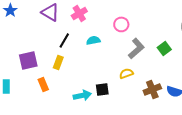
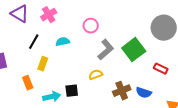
green square: (164, 48) -> (134, 50), size x1.6
yellow rectangle: (58, 62) -> (43, 64), moved
orange rectangle: (43, 84) -> (28, 83), moved

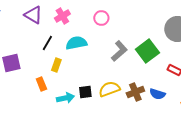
pink circle: (91, 26) -> (101, 18), moved
cyan semicircle: (63, 42) -> (76, 43), size x1.5
yellow semicircle: (96, 75) -> (109, 89), moved, size x1.5

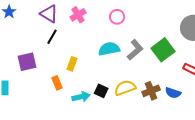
black line: (47, 43) -> (52, 37), moved
cyan semicircle: (76, 43) -> (109, 49), moved
black square: (85, 92) -> (101, 91), turned 32

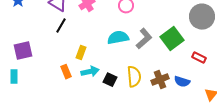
purple square: (27, 62) -> (23, 51), moved
yellow semicircle: (125, 88) -> (134, 77), turned 105
cyan arrow: (81, 97) -> (90, 72), moved

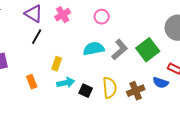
orange rectangle: (66, 72) -> (32, 82), moved
blue semicircle: (182, 82) -> (161, 83), moved

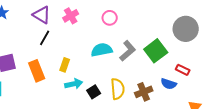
orange rectangle: (32, 82) -> (37, 71), moved, size x1.5
black square: (86, 91) -> (94, 92), turned 32

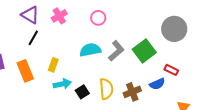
blue semicircle: (169, 84) -> (157, 84), turned -42

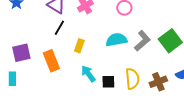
yellow rectangle: (53, 65) -> (79, 46), moved
cyan arrow: (62, 84) -> (88, 74), turned -114
black square: (82, 92) -> (108, 82), turned 32

